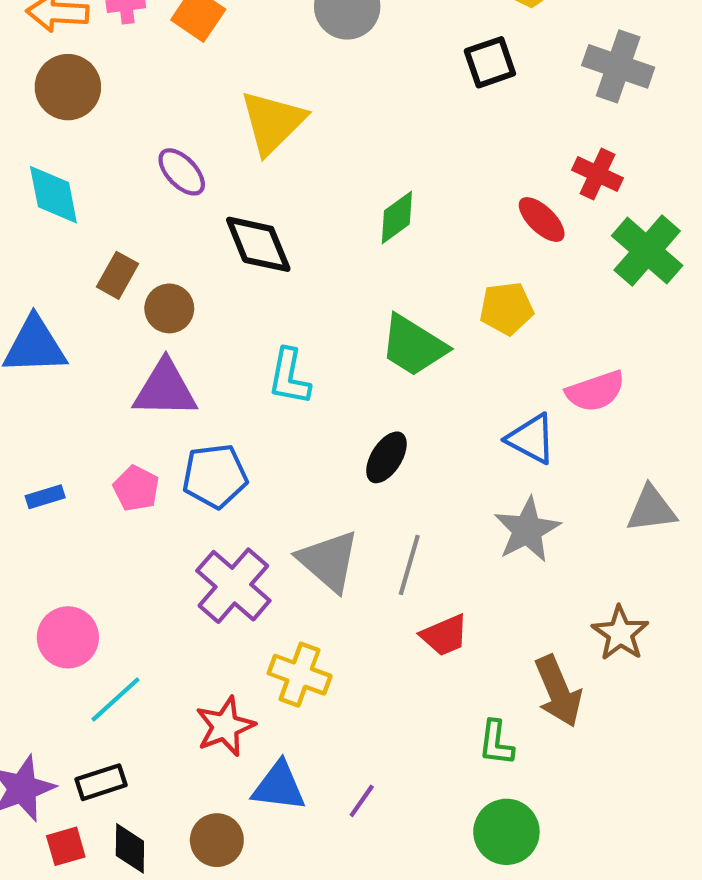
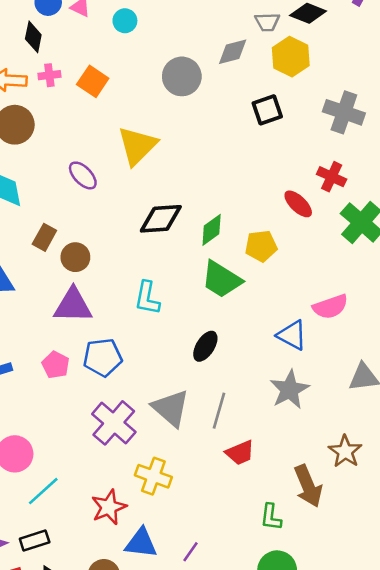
green diamond: (397, 217) -> (212, 230), moved
black diamond: (258, 244) -> (161, 219), moved, turned -72
yellow pentagon: (506, 308) -> (261, 246), moved

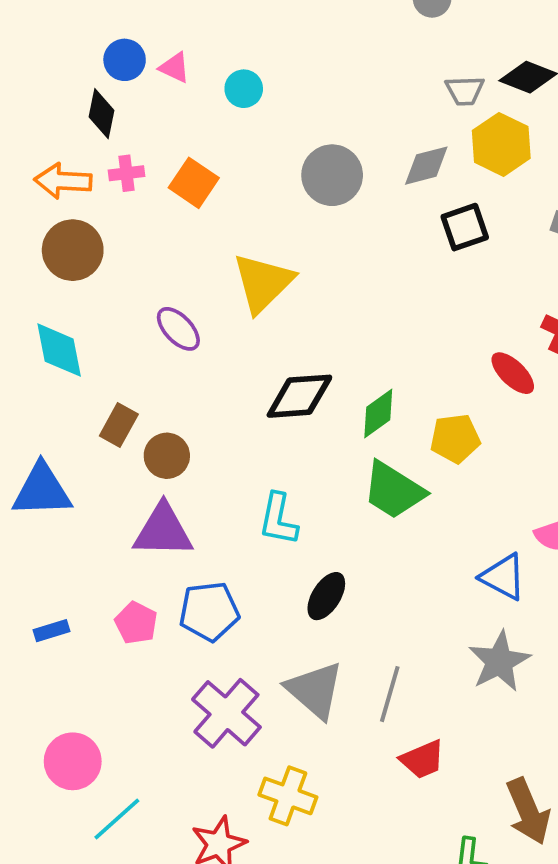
gray diamond: (233, 52) -> (426, 166), moved
black ellipse: (205, 346) -> (326, 596), moved

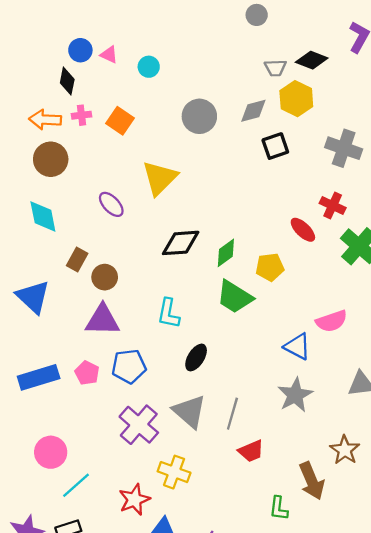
blue triangle: (42, 490) -> (33, 297), turned 45
blue rectangle: (52, 631) -> (39, 377), size x2.0

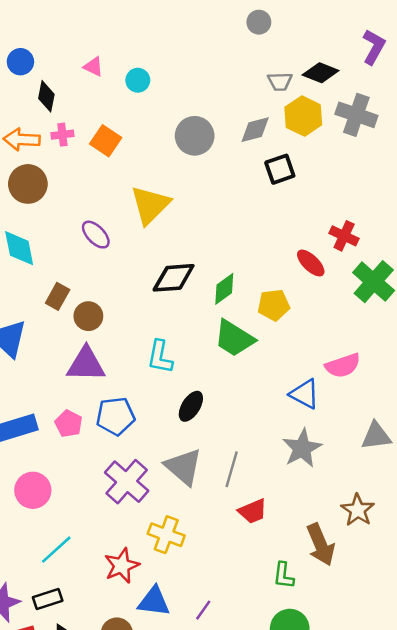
blue circle: (80, 50) -> (20, 62), moved
gray cross: (344, 148) -> (356, 115), moved
pink circle: (51, 452) -> (33, 490), moved

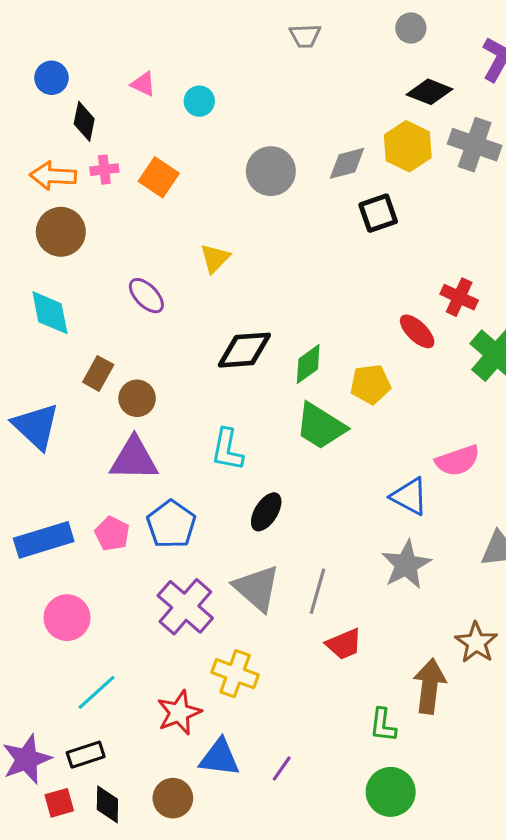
gray circle: (259, 22) -> (411, 28), moved
gray trapezoid: (280, 81) -> (305, 36), moved
yellow triangle: (150, 205) -> (215, 258), size x0.6
blue pentagon: (116, 416) -> (171, 524), turned -30
brown arrow: (321, 545) -> (430, 686), turned -150

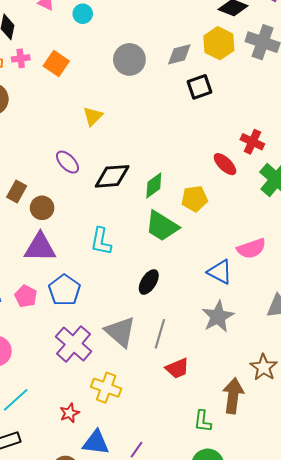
purple ellipse: (146, 296) -> (67, 162), moved
black ellipse: (266, 512) -> (149, 282), moved
red star: (179, 713) -> (69, 413), size x0.7

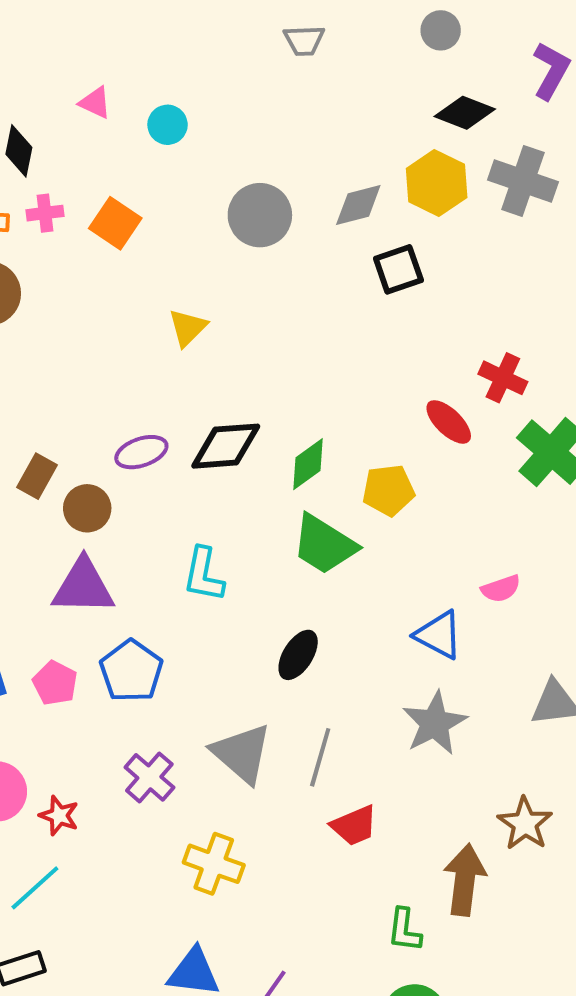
purple ellipse: (67, 162) -> (141, 452), moved, turned -65
pink semicircle: (251, 248) -> (501, 589), size x0.7
purple cross: (74, 344) -> (149, 777), size x0.7
red star: (69, 413) -> (59, 816), moved, turned -30

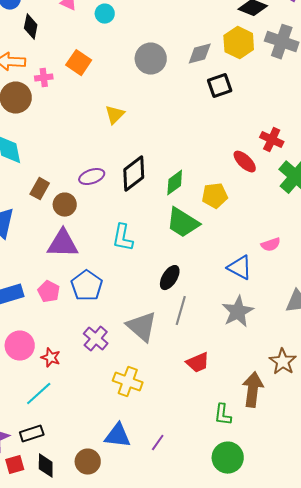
pink cross: (45, 213) -> (44, 78), moved
black diamond: (226, 446) -> (134, 174), turned -33
gray line: (320, 757) -> (181, 311), moved

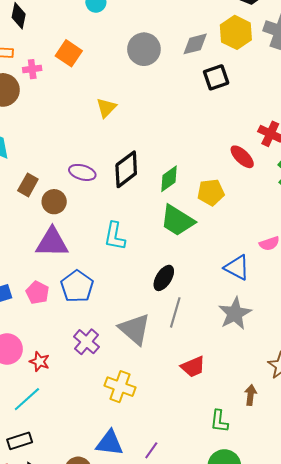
purple ellipse: (92, 177) -> (82, 172), turned 35
brown arrow: (253, 390) -> (251, 395), size x0.6

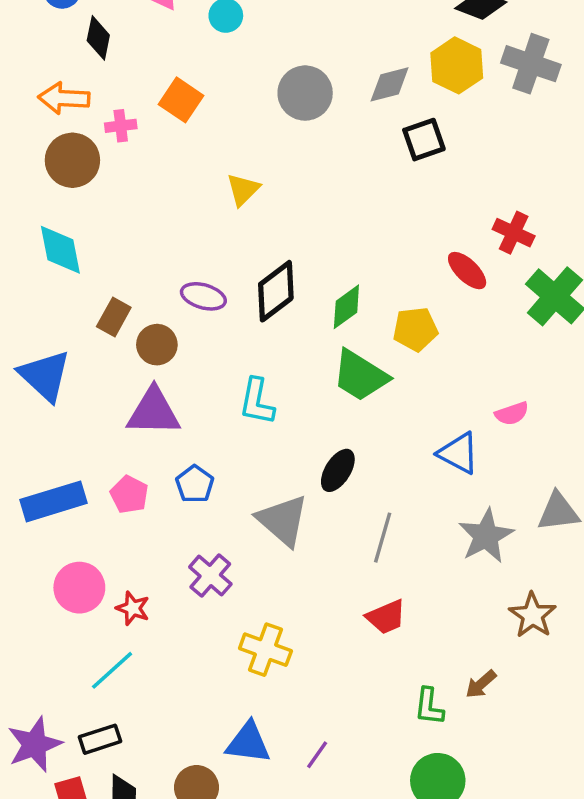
blue pentagon: (77, 286) -> (195, 484), size x0.7
gray line: (175, 312) -> (383, 538), moved
gray star: (235, 313) -> (486, 536), moved
gray triangle: (135, 329) -> (283, 520), moved
brown arrow: (251, 395) -> (481, 684), moved, turned -138

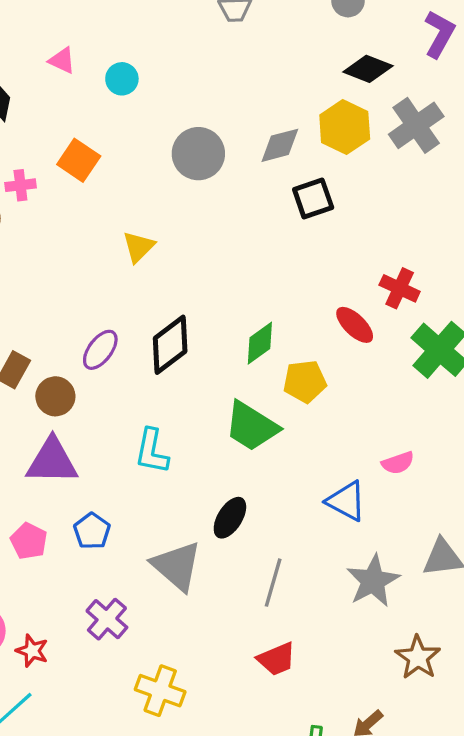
gray cross: (531, 64) -> (416, 125), turned 36
purple ellipse: (203, 296) -> (100, 350), turned -69
green diamond: (346, 307) -> (260, 343), moved

